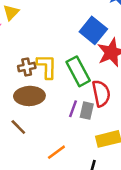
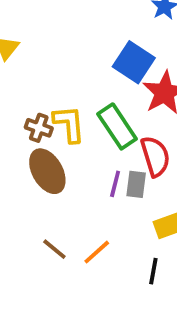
brown cross: (27, 67) -> (39, 128), turned 36
brown ellipse: (29, 96) -> (47, 171), turned 68
brown line: (18, 127) -> (54, 249), moved

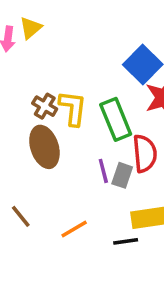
purple line: (115, 184) -> (103, 171), turned -40
brown line: (54, 249) -> (21, 216), moved
black line: (153, 271) -> (126, 241), moved, turned 60

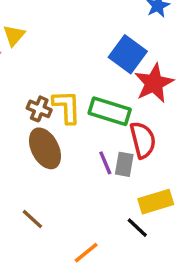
green rectangle: (116, 119) -> (110, 111), turned -42
orange line: (74, 229) -> (86, 253), moved
black line: (126, 241) -> (137, 228), turned 60

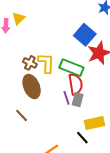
red semicircle: (143, 140) -> (76, 84), moved
brown line: (32, 219) -> (22, 115), moved

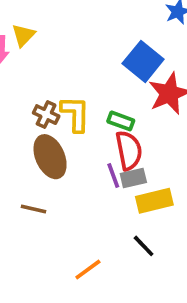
green rectangle: (71, 68) -> (121, 121), size x0.6
gray rectangle: (78, 100) -> (133, 178), turned 64
brown line: (22, 115) -> (34, 209), turned -32
yellow rectangle: (94, 123) -> (154, 201), moved

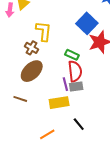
yellow L-shape: (75, 114) -> (44, 31), moved
brown ellipse: (50, 157) -> (32, 71), turned 65
yellow rectangle: (154, 201) -> (59, 103), moved

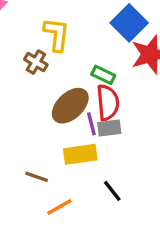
brown ellipse: (32, 71) -> (70, 106), moved
brown line: (20, 99) -> (37, 177), moved

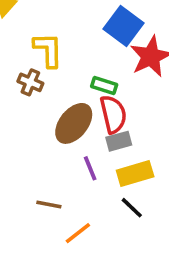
purple line: (91, 124) -> (90, 168), moved
yellow rectangle: (80, 154) -> (135, 173), moved

